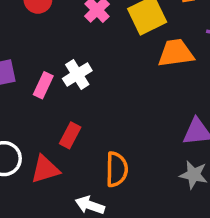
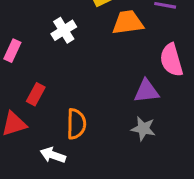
white cross: (77, 75) -> (64, 30), moved

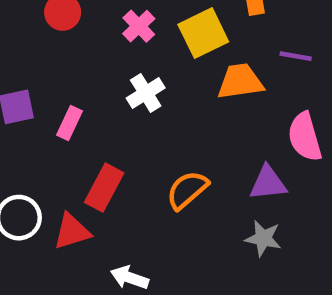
red rectangle: (36, 94) -> (104, 188), size x1.4
orange semicircle: (76, 124) -> (187, 190), moved, turned -132

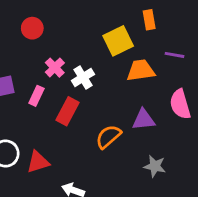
pink cross: (139, 26) -> (55, 68), moved
purple triangle: (268, 183) -> (144, 120), moved
red rectangle: (104, 188) -> (67, 111), moved

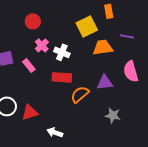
red circle: (32, 28) -> (33, 21), moved
white cross: (83, 77) -> (62, 52), turned -35
pink rectangle: (36, 96) -> (29, 65), turned -64
red rectangle: (67, 111) -> (62, 77), moved, turned 66

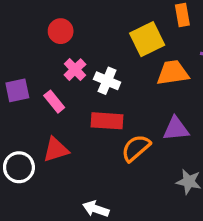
red triangle: (30, 112) -> (56, 150), moved

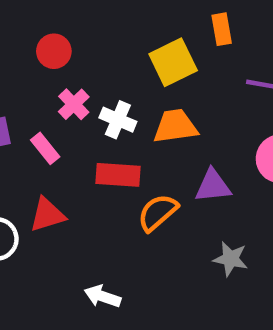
orange trapezoid: (173, 73) -> (175, 126), moved

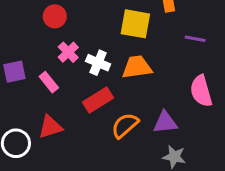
yellow square: (173, 62) -> (135, 24), turned 36
red rectangle: (118, 175) -> (98, 100), turned -36
purple triangle: (213, 186) -> (165, 122), moved

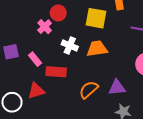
red circle: (55, 16) -> (58, 13), moved
pink cross: (68, 52) -> (45, 27), moved
red rectangle: (98, 100) -> (56, 72), moved, turned 36

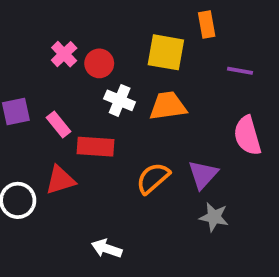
red circle: (58, 13) -> (99, 63), moved
pink cross: (45, 27) -> (64, 54), moved
purple triangle: (117, 87) -> (203, 174), turned -42

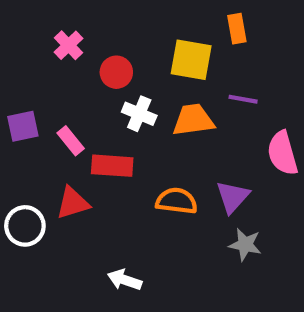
pink cross: (64, 54) -> (69, 45), moved
purple line: (240, 71) -> (243, 99), moved
orange semicircle: (153, 178) -> (177, 201), turned 48

